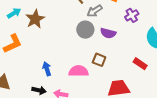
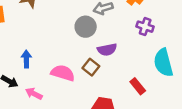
purple cross: (132, 15) -> (145, 27), turned 32
purple semicircle: (108, 33) -> (107, 50), moved, turned -42

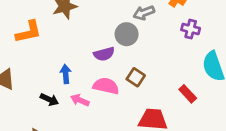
purple semicircle: (107, 50) -> (104, 54), moved
pink arrow: (34, 94) -> (80, 100), moved

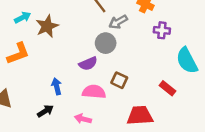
black arrow: (49, 100) -> (45, 111), turned -49
pink arrow: (80, 100) -> (83, 119), moved

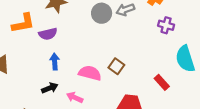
gray circle: (106, 43) -> (102, 13), moved
purple semicircle: (88, 64) -> (48, 34), moved
black arrow: (45, 111) -> (50, 88), moved

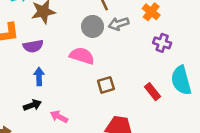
brown square: (116, 66) -> (106, 85), turned 35
pink semicircle: (90, 73) -> (82, 56), moved
red rectangle: (162, 82) -> (153, 92), moved

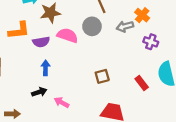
gray arrow: (119, 24) -> (125, 26), moved
pink semicircle: (82, 56) -> (67, 35), moved

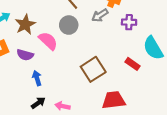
pink semicircle: (67, 35) -> (48, 41), turned 42
purple semicircle: (41, 42) -> (25, 55), turned 42
brown square: (102, 76) -> (93, 69), size x1.6

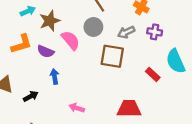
gray arrow: (100, 15) -> (126, 32), moved
brown square: (93, 69) -> (112, 56), moved, turned 35
black arrow: (38, 103) -> (31, 96), moved

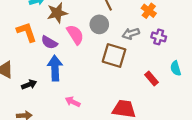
orange L-shape: (22, 44) -> (27, 32), turned -100
cyan semicircle: (176, 61) -> (176, 68), size x0.6
blue arrow: (55, 76) -> (55, 68), size x1.6

